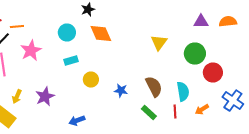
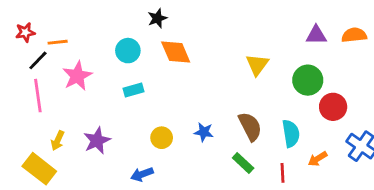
yellow circle: (91, 80) -> (162, 138), moved
red line: (175, 112) -> (282, 173), moved

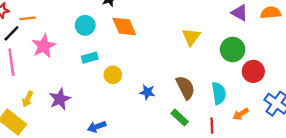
purple triangle: (316, 35) -> (239, 13), turned 30
yellow circle: (162, 138) -> (113, 75), moved

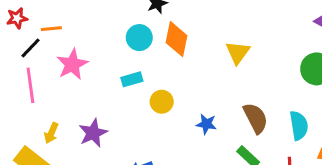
cyan circle: (85, 25) -> (139, 38), moved
orange diamond: (124, 26) -> (177, 39), turned 35
yellow triangle: (191, 37) -> (238, 52), moved

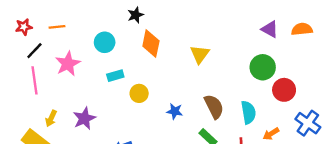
orange line: (51, 29) -> (57, 27), moved
cyan circle: (139, 38) -> (105, 42), moved

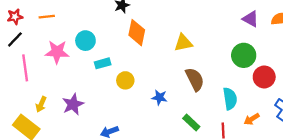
cyan circle: (105, 42) -> (85, 41), moved
black line: (34, 51) -> (15, 39), moved
yellow triangle: (200, 54) -> (183, 43), turned 42
pink star: (68, 64) -> (57, 52), turned 30
brown semicircle: (214, 106) -> (195, 79), moved

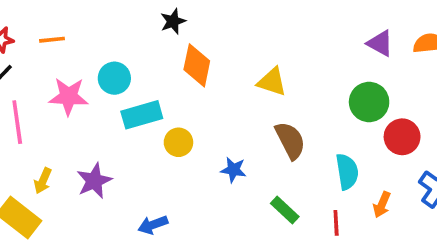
yellow triangle: (183, 43) -> (272, 82), turned 30
cyan rectangle: (103, 63) -> (142, 115), size x1.5
orange arrow: (252, 119) -> (382, 205), turned -35

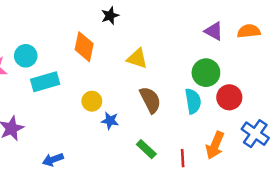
black star: (173, 21) -> (110, 16), moved
yellow circle: (178, 142) -> (92, 101), moved
cyan semicircle: (347, 172) -> (193, 101), moved
orange arrow: (382, 205) -> (215, 145), size x1.5

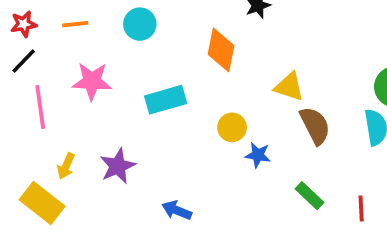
cyan circle: (26, 56) -> (140, 24), moved
yellow triangle: (137, 58) -> (289, 87), moved
blue arrow: (53, 160) -> (177, 210), turned 42

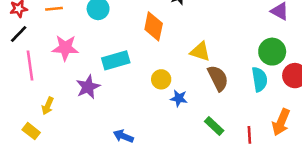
purple star: (118, 166) -> (88, 87), moved
yellow rectangle: (42, 203) -> (31, 131), size x0.6

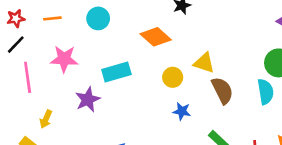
orange diamond: (154, 26) -> (156, 37), turned -60
yellow circle: (161, 79) -> (173, 77), moved

